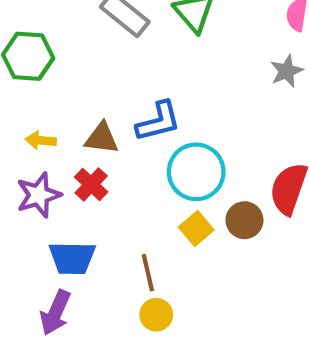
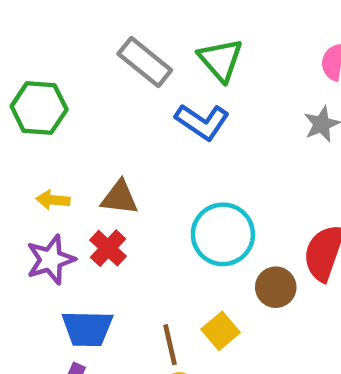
blue L-shape: (158, 121) -> (202, 122), moved, turned 48
yellow square: (196, 229) -> (221, 331), moved

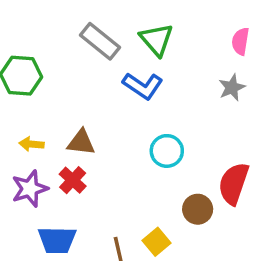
cyan circle: (223, 234) -> (167, 151), moved, size x0.7

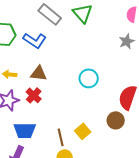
blue L-shape: (143, 86) -> (35, 40), moved
brown circle: (198, 209) -> (116, 120), moved

